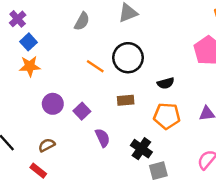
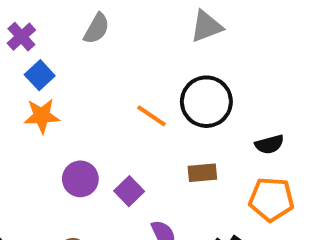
gray semicircle: (82, 21) -> (97, 28), moved

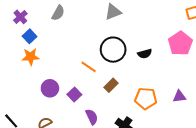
orange line: (151, 116) -> (89, 67), moved
black semicircle: (269, 144) -> (145, 54), moved
brown rectangle: (202, 173) -> (111, 85), turned -40

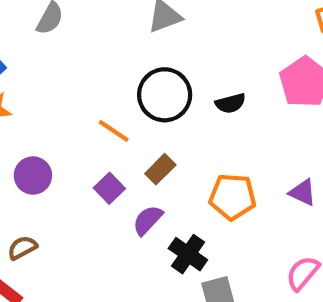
purple square: (74, 94) -> (109, 188), moved
purple triangle: (179, 96) -> (303, 192), turned 32
purple semicircle: (92, 117) -> (148, 220), moved, turned -112

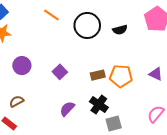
orange line: (114, 131) -> (51, 15), moved
brown rectangle: (160, 169) -> (98, 75), moved, turned 32
purple semicircle: (148, 220) -> (67, 109), moved

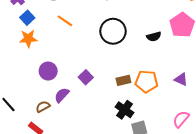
orange line: (51, 15) -> (65, 21), moved
black semicircle: (120, 30) -> (154, 36), moved
purple semicircle: (67, 109) -> (62, 95), moved

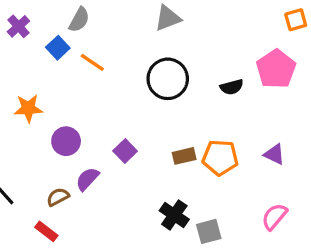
blue square: (27, 18) -> (58, 48), moved
orange star: (28, 39) -> (28, 108), moved
black cross: (125, 110) -> (174, 215), moved

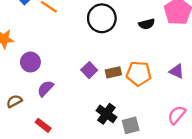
purple square: (125, 151) -> (89, 70), moved
brown semicircle: (58, 197) -> (14, 101), moved
red rectangle: (46, 231) -> (43, 125), moved

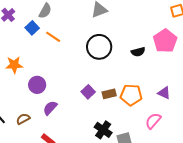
pink semicircle: (177, 115) -> (153, 121), moved

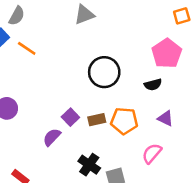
black circle: (99, 47) -> (104, 72), moved
black semicircle: (138, 52) -> (153, 85), moved
purple semicircle: (50, 108) -> (52, 137), moved

